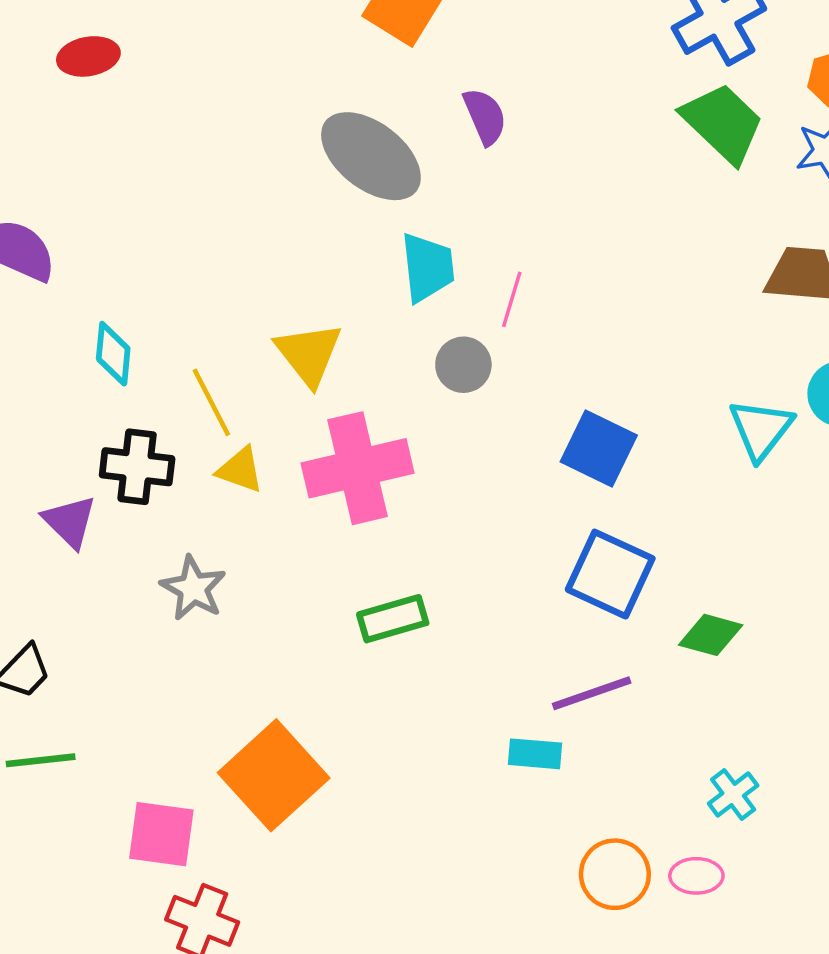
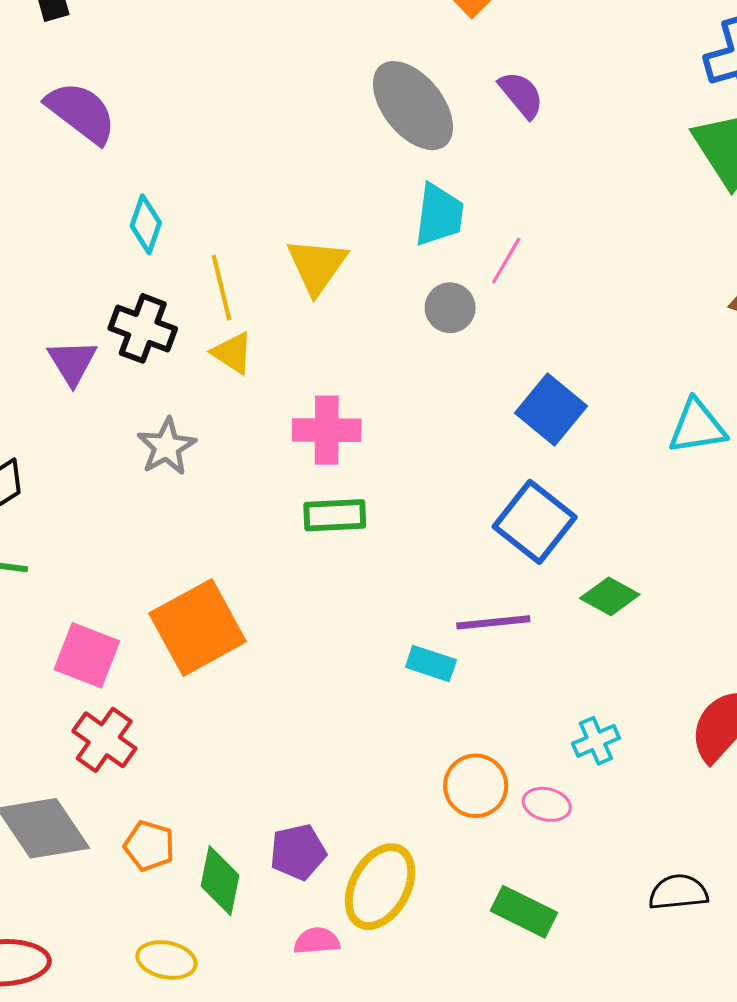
purple semicircle: (485, 116) -> (521, 95), turned -30
cyan triangle: (761, 429) -> (697, 427), turned 30
pink cross: (358, 468) -> (327, 430), moved, size x0.7

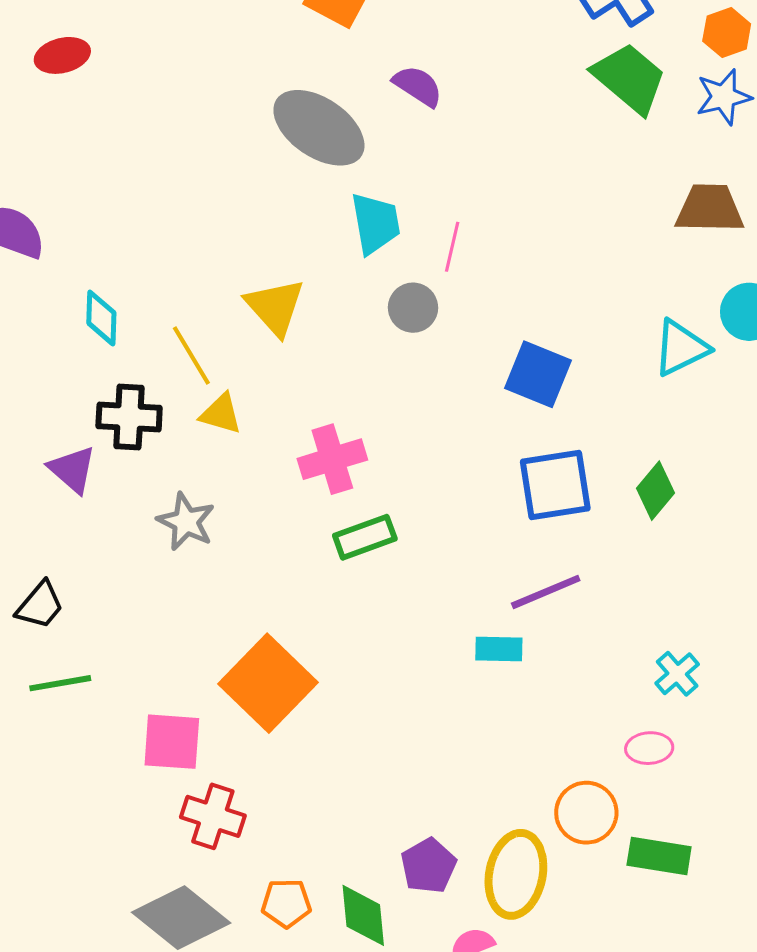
blue square: (535, 522) -> (555, 485), turned -30
green diamond: (610, 596) -> (656, 491), moved, turned -62
orange circle: (476, 786) -> (586, 813), moved

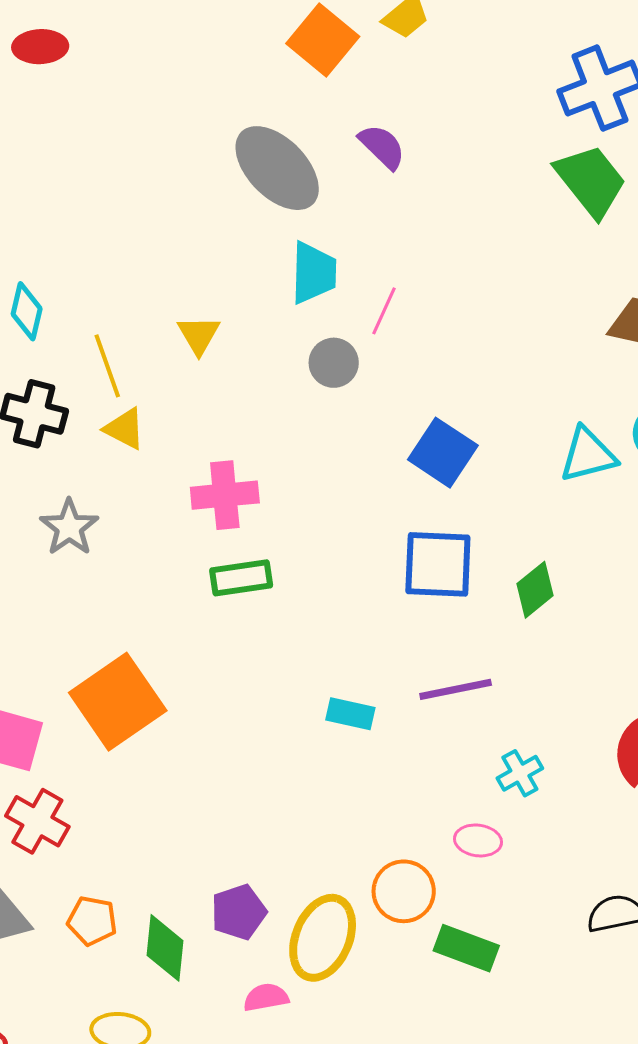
yellow triangle: (275, 307) -> (199, 335), size x0.7
purple line: (546, 592) -> (456, 689), moved

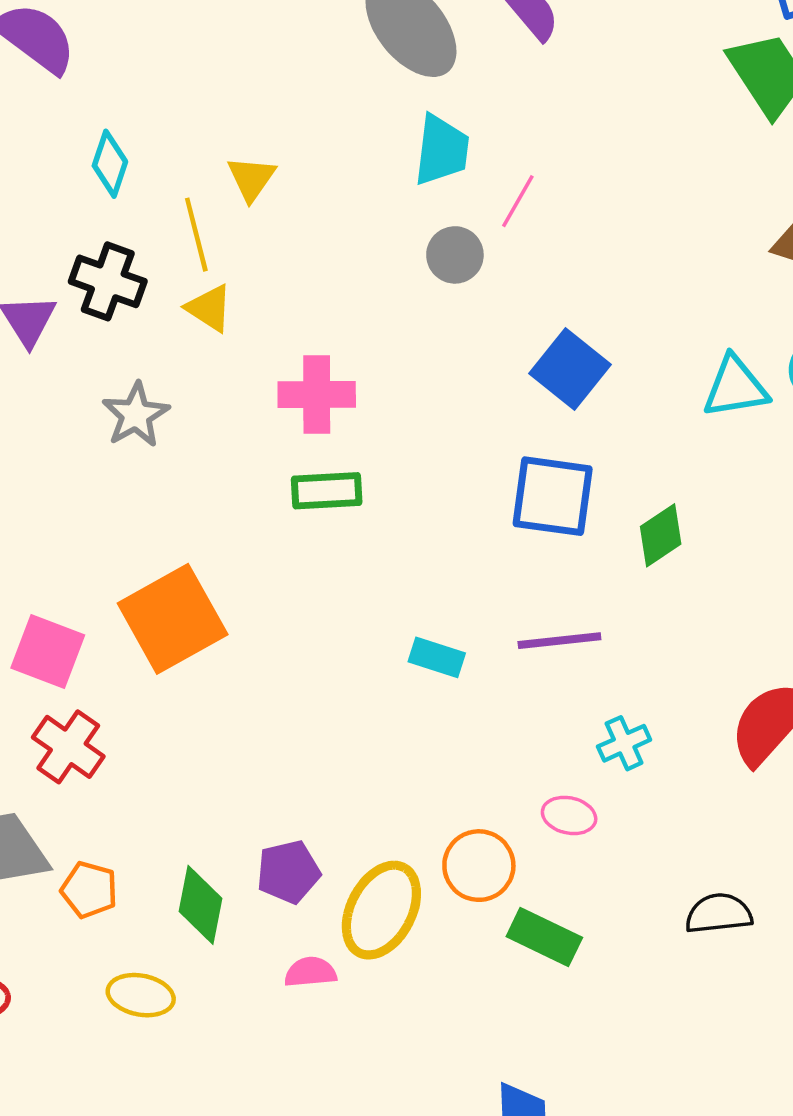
yellow triangle: (199, 335) -> (251, 178), moved
orange pentagon: (92, 921) -> (89, 890), moved

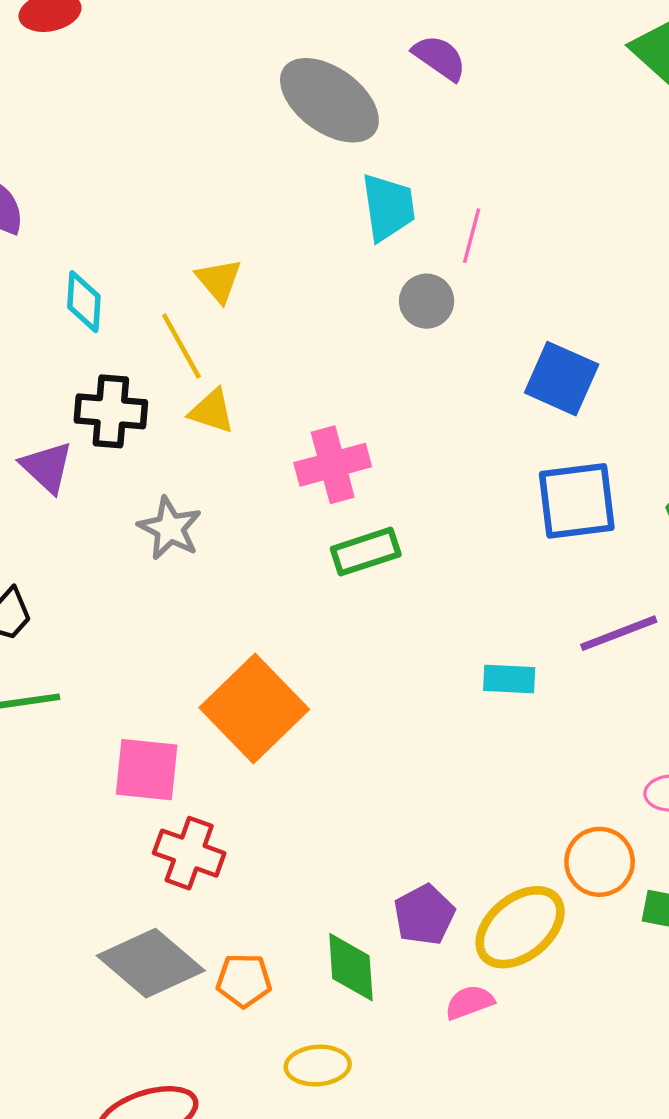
yellow ellipse: (381, 910) -> (520, 927), turned 38

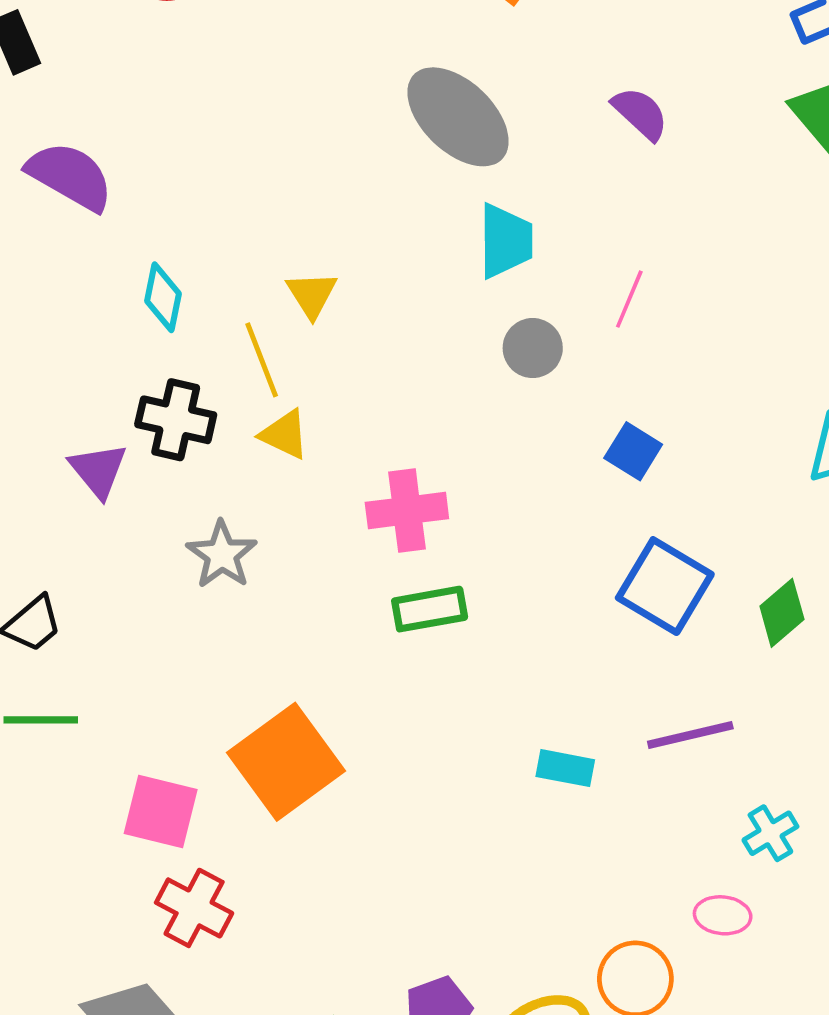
purple semicircle: (439, 58) -> (640, 113), moved
pink line: (472, 236) -> (629, 299), moved
blue square: (562, 379) -> (633, 451), moved, size x0.7
blue square: (577, 501) -> (665, 586), turned 30

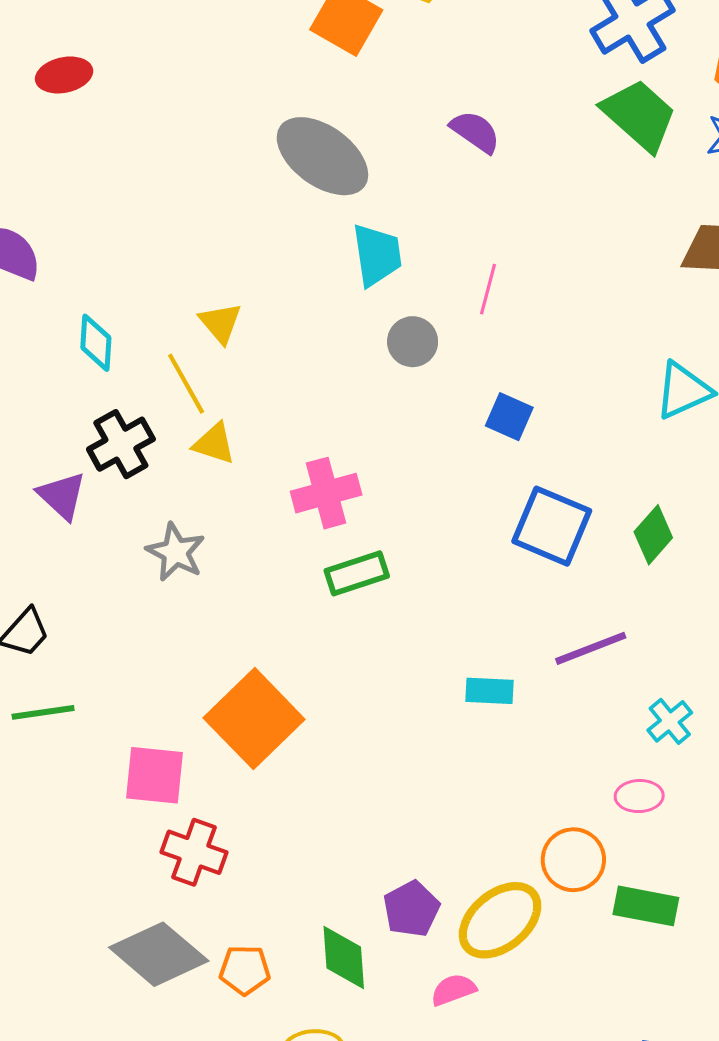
black cross: (176, 420) -> (121, 444), turned -34

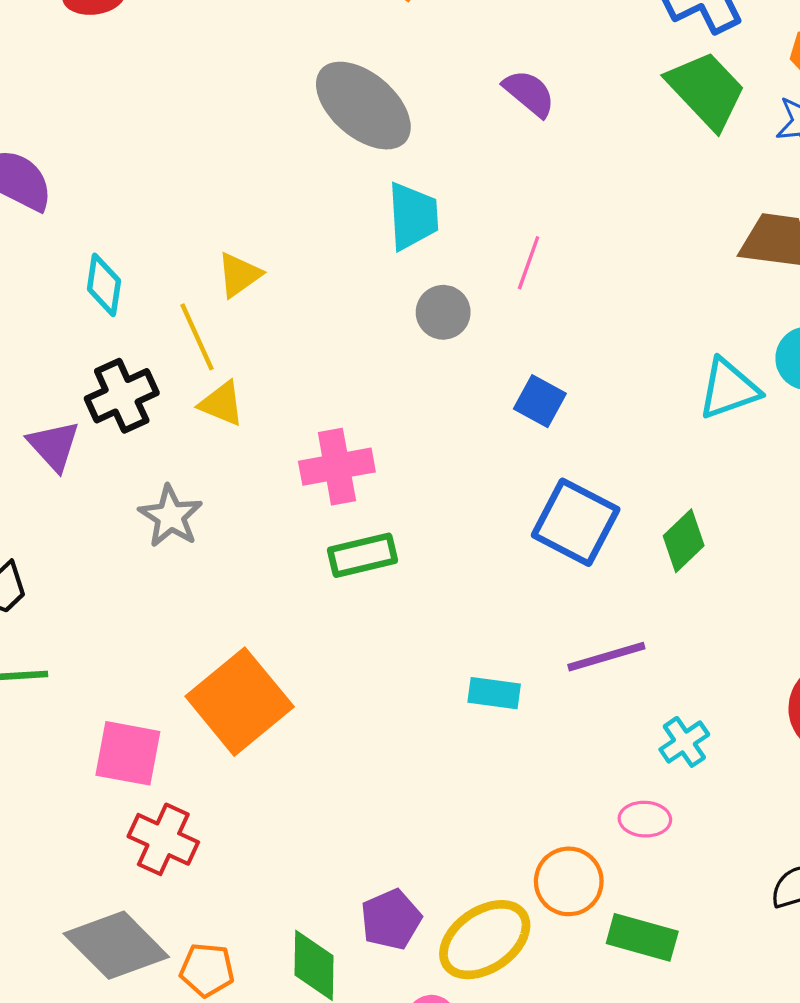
yellow triangle: (220, 323) -> (239, 275), turned 30

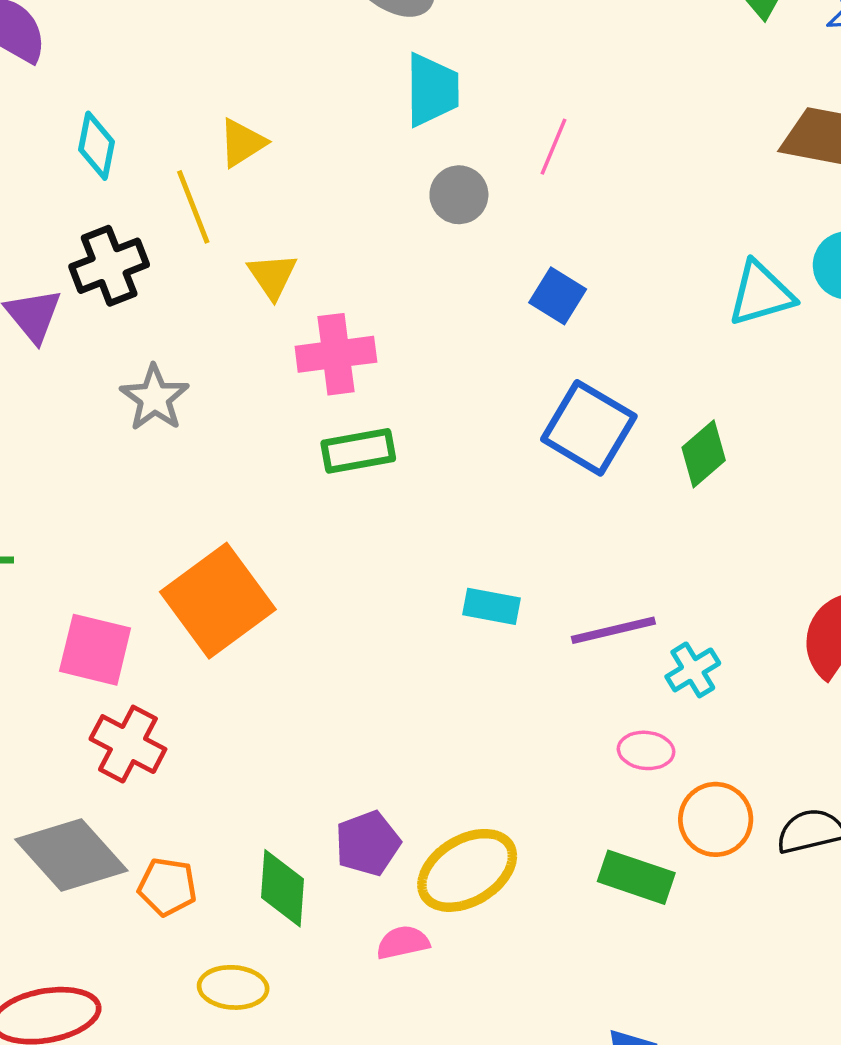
yellow triangle: (222, 404) -> (272, 276), moved, turned 30
purple line: (606, 657) -> (613, 630), moved
orange circle: (569, 881) -> (716, 819), moved

